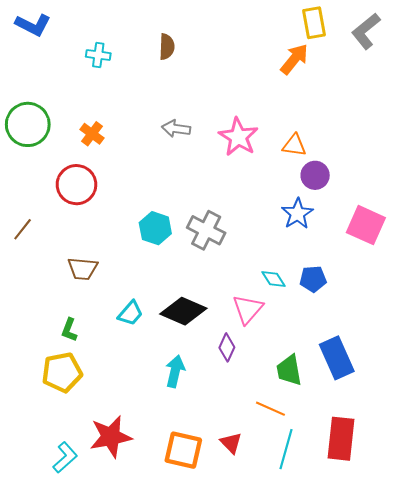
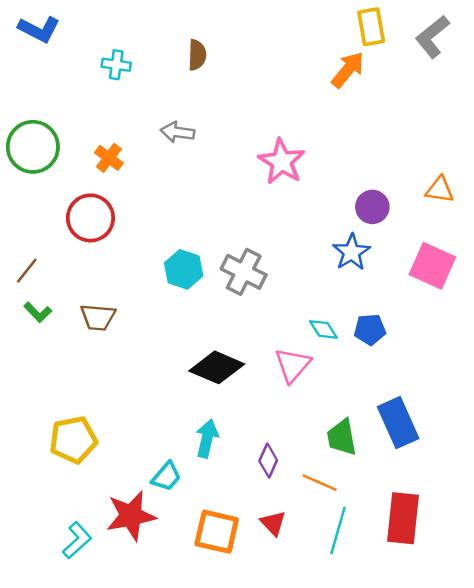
gray arrow: (176, 129) -> (177, 132), moved
orange triangle: (294, 145) -> (440, 190), moved
cyan trapezoid: (130, 313) -> (166, 477), moved
green L-shape: (69, 330) -> (38, 312), moved, turned -65
purple diamond: (227, 347) -> (268, 461), moved

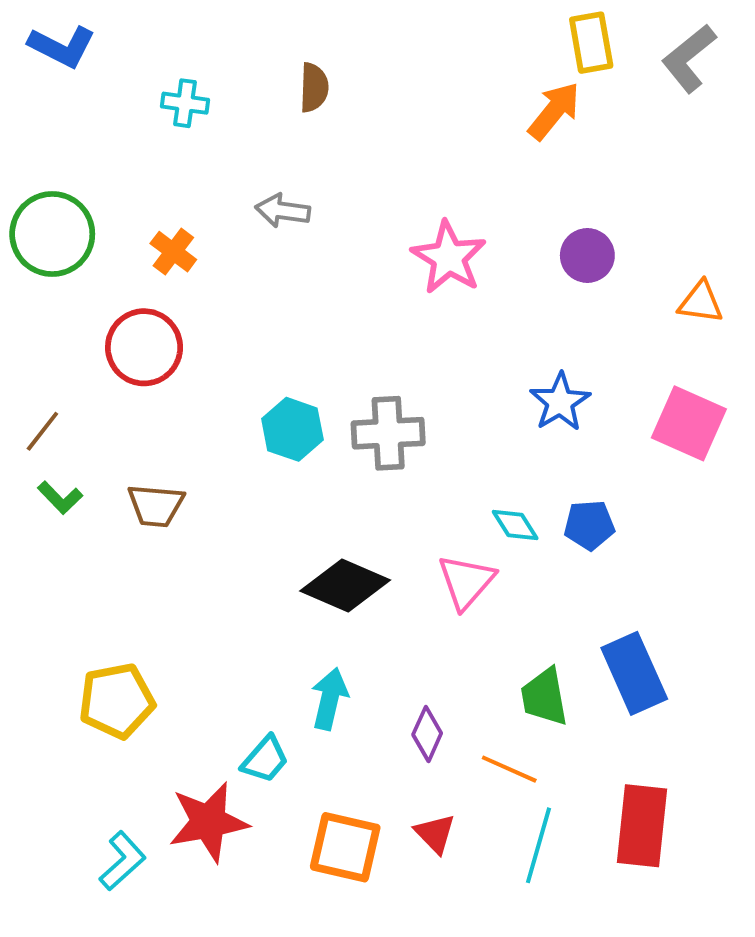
purple circle: (372, 207) -> (587, 255), moved
gray cross: (244, 272) -> (388, 433), turned -30

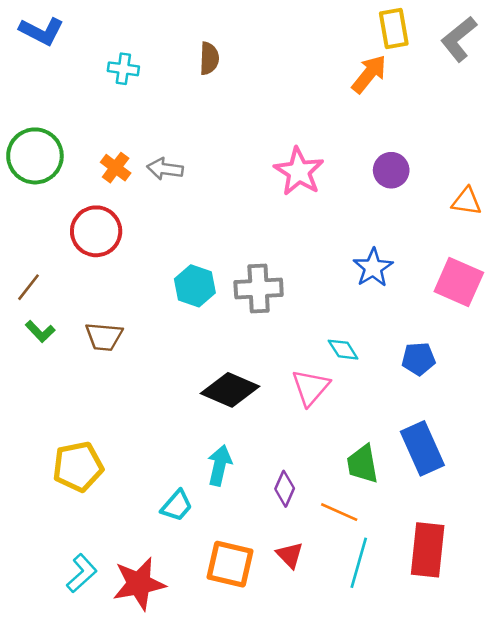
gray arrow: (283, 211) -> (165, 169), moved
blue pentagon: (589, 525) -> (418, 359), moved
red star: (208, 822) -> (139, 584), moved

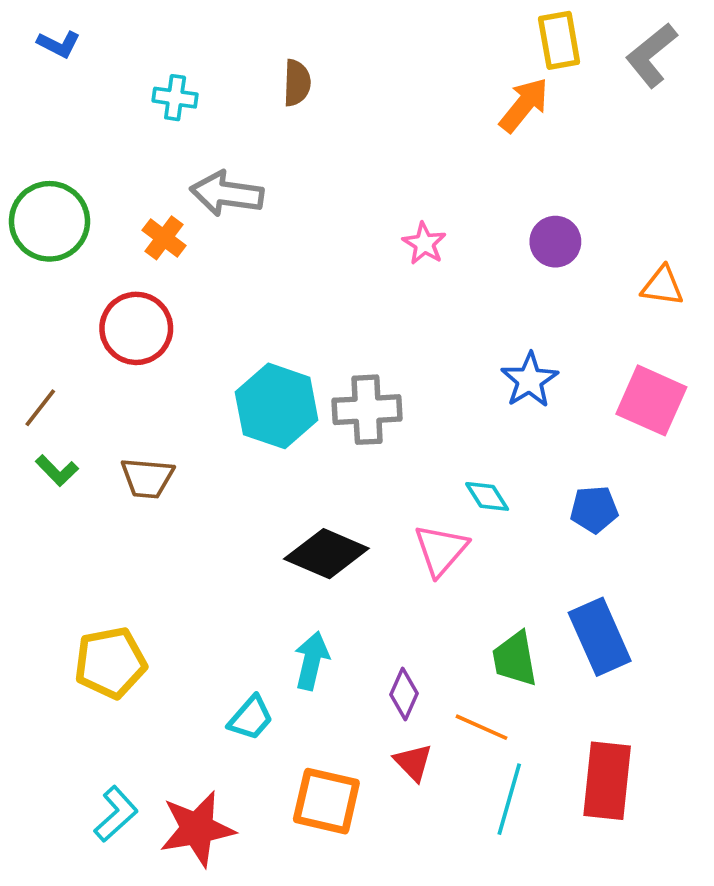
blue L-shape: (41, 31) -> (59, 44), size x0.7
gray arrow: (165, 169) -> (227, 194), moved, size x1.4
pink star: (299, 172) -> (424, 243), size x0.6
cyan hexagon: (195, 286) -> (277, 406), size x1.4
red triangle: (290, 555) -> (413, 762), moved

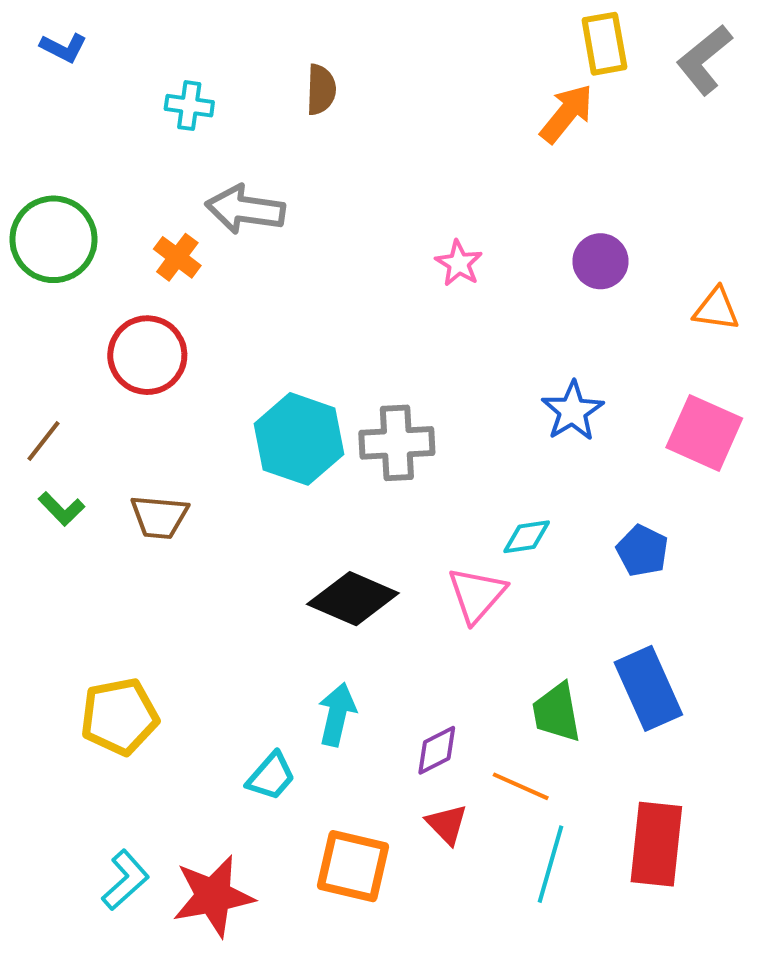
cyan diamond: (487, 496) -> (527, 537), turned -66
blue pentagon: (594, 509) -> (642, 551), turned 30
purple diamond: (404, 694) -> (437, 750), turned 39

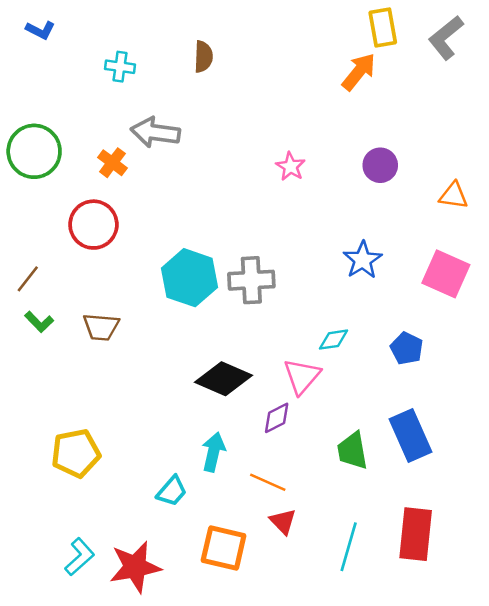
purple diamond: (437, 750) -> (277, 418), moved
orange line: (521, 786) -> (268, 482), moved

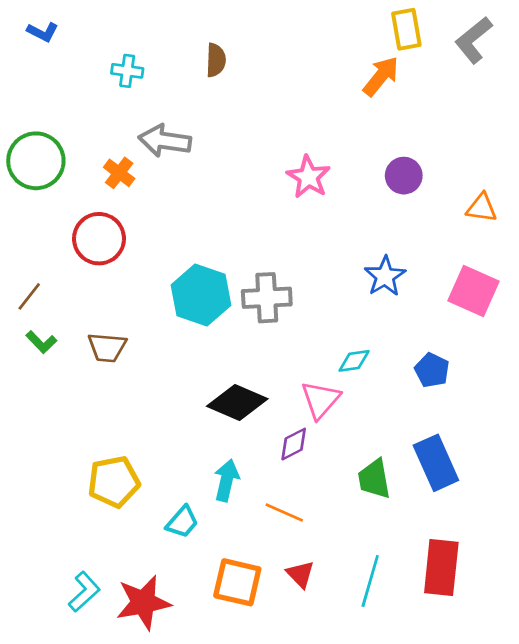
pink star: (291, 166) -> (308, 177), size x1.4
yellow pentagon: (76, 453) -> (114, 482), moved
red triangle: (283, 521) -> (300, 574), moved

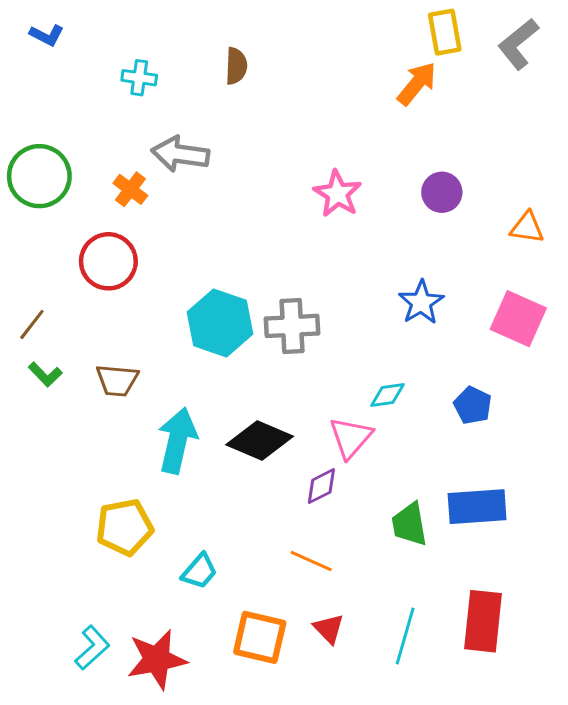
blue rectangle: (436, 463) -> (477, 507), turned -70
cyan arrow: (227, 480) -> (177, 441), moved, size x1.4

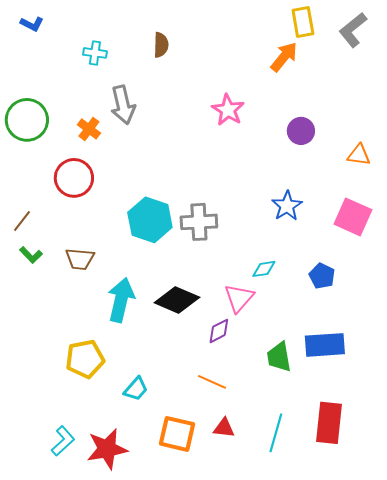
gray arrow: (180, 154) -> (123, 105), turned -111
pink star: (338, 194) -> (228, 110), moved
red triangle: (329, 629) -> (224, 428), turned -40

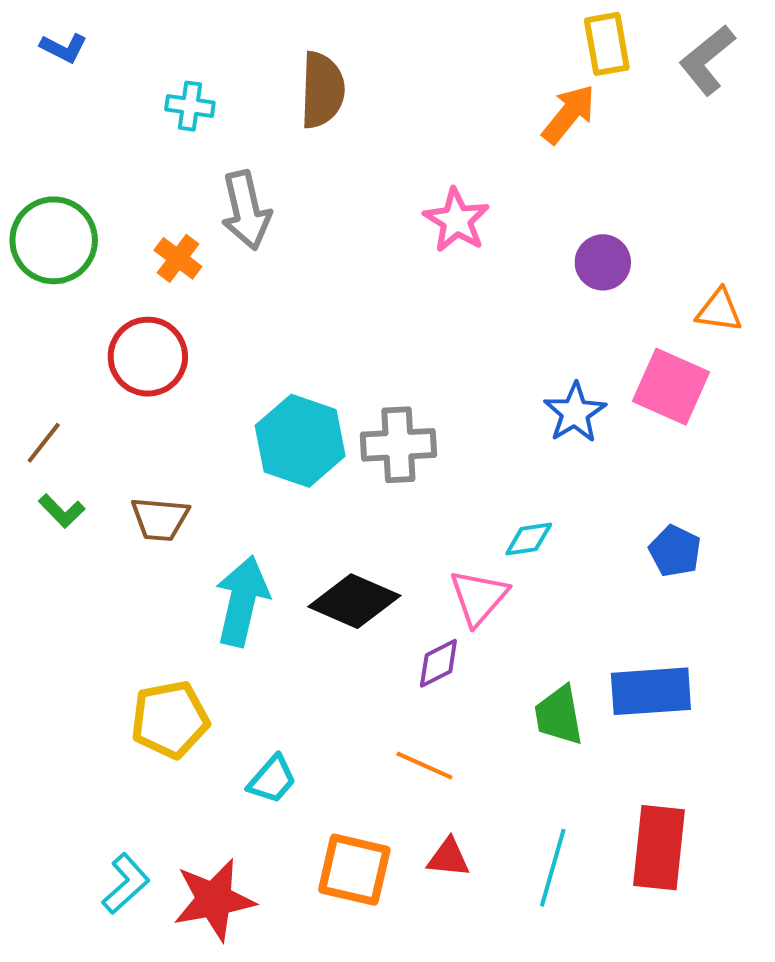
brown semicircle: (161, 45) -> (322, 90), size x1.5
pink square: (353, 217) -> (671, 387), moved
blue pentagon: (322, 276) -> (675, 551), moved

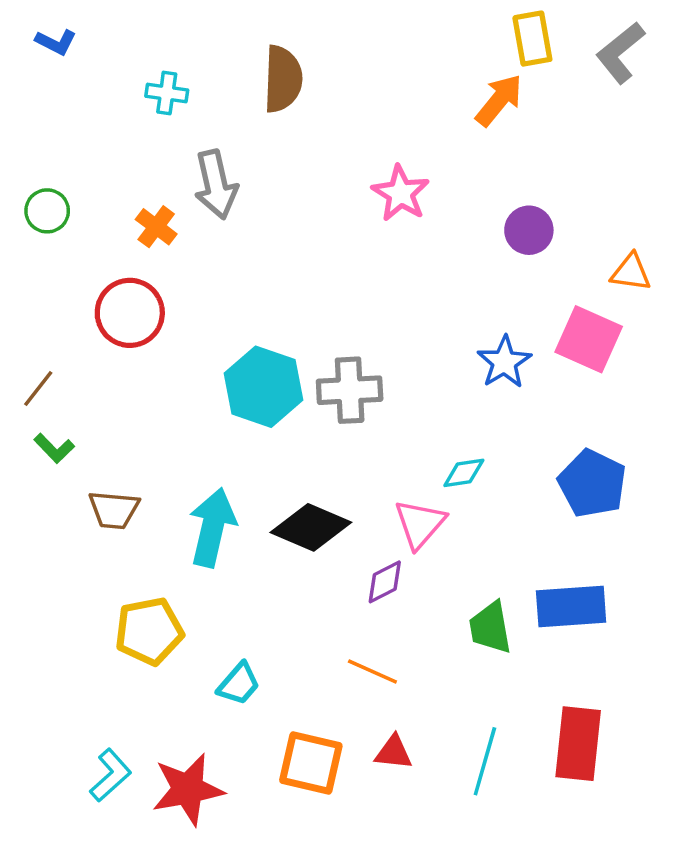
green circle: (54, 240) -> (47, 211), size x0.6
brown trapezoid: (160, 519) -> (114, 510), moved
blue pentagon: (675, 551) -> (592, 483), size x1.5

